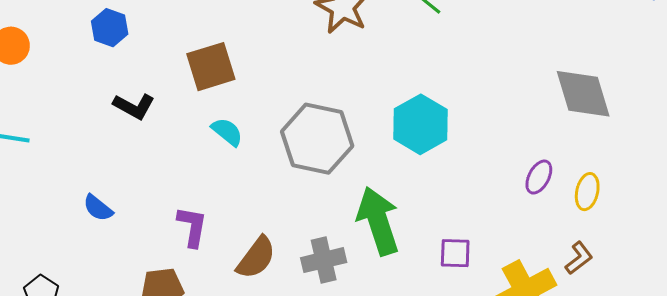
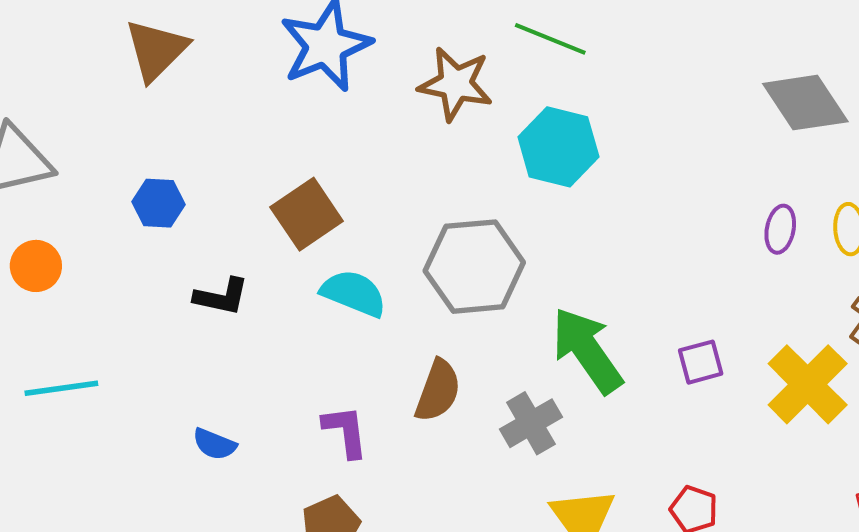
cyan hexagon: (421, 124) -> (558, 147), moved
cyan semicircle: (227, 132) -> (354, 293), size x1.4
brown semicircle: (256, 258) -> (438, 391), moved

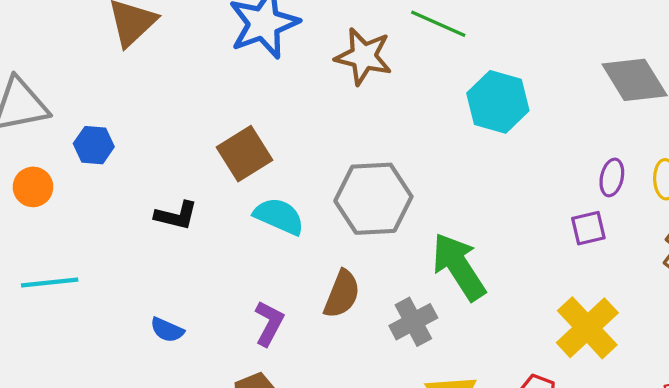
cyan hexagon: (558, 147) -> (498, 102), moved
blue hexagon: (158, 203) -> (94, 145), moved
purple square: (701, 362) -> (588, 228), moved
yellow cross: (808, 384) -> (587, 328), moved
purple L-shape: (345, 431) -> (269, 323), turned 33

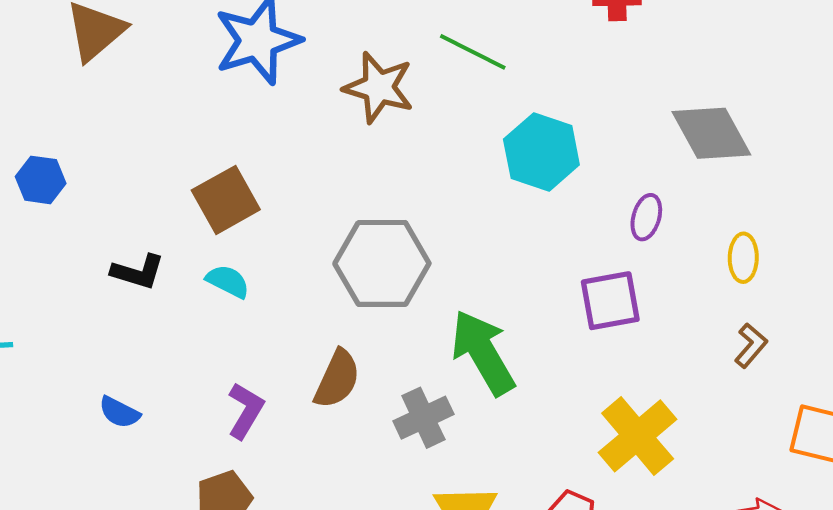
purple ellipse: (612, 177) -> (646, 217), moved
cyan semicircle: (279, 216) -> (228, 281), moved, size x0.7
purple square: (588, 228) -> (610, 301), moved, size x1.4

